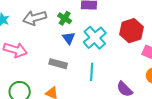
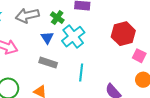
blue triangle: (69, 38) -> (47, 38), moved
cyan cross: (95, 38) -> (73, 37), moved

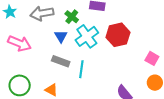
red hexagon: (123, 34) -> (118, 35), moved
cyan line: (81, 73) -> (81, 69), moved

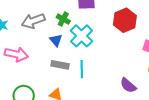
red hexagon: (118, 35) -> (125, 20), moved

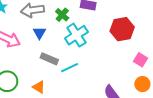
blue triangle: (56, 40) -> (39, 33), moved
cyan line: (82, 69) -> (70, 68), turned 54

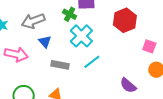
green cross: (62, 15) -> (70, 14), moved
cyan line: (70, 68) -> (92, 62), moved

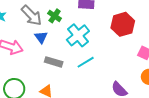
green cross: (70, 14) -> (55, 16), moved
gray arrow: (33, 21) -> (32, 15), turned -120

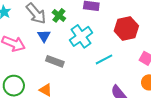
cyan line: (86, 62) -> (104, 59), moved

